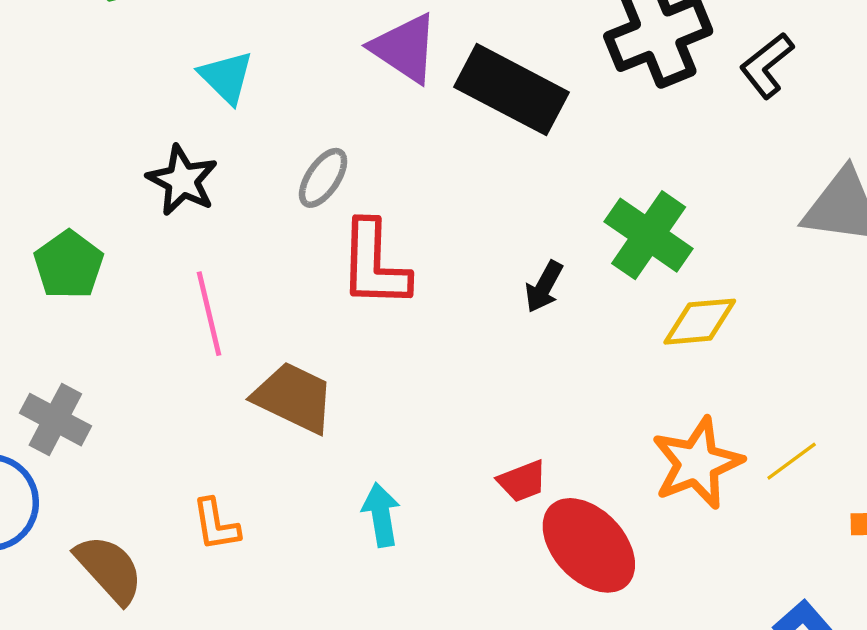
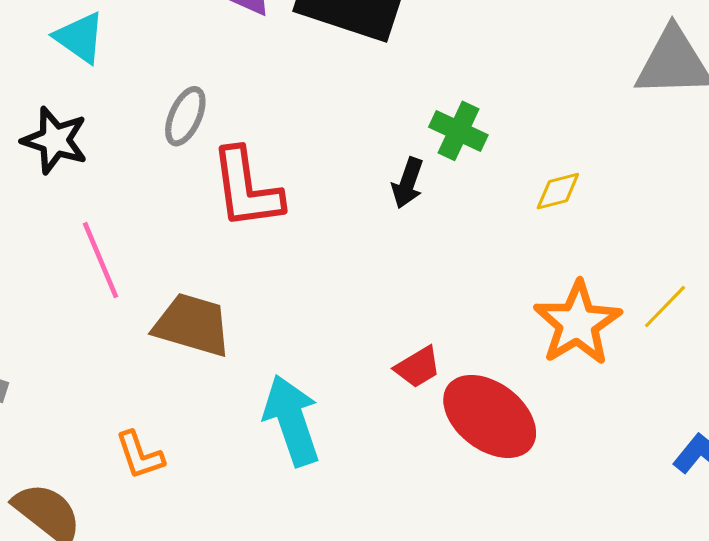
green cross: (649, 235) -> (458, 131), moved, size x0.7
yellow diamond: (700, 322) -> (558, 191), size x0.7
cyan arrow: (381, 515) -> (292, 420), size x1.5

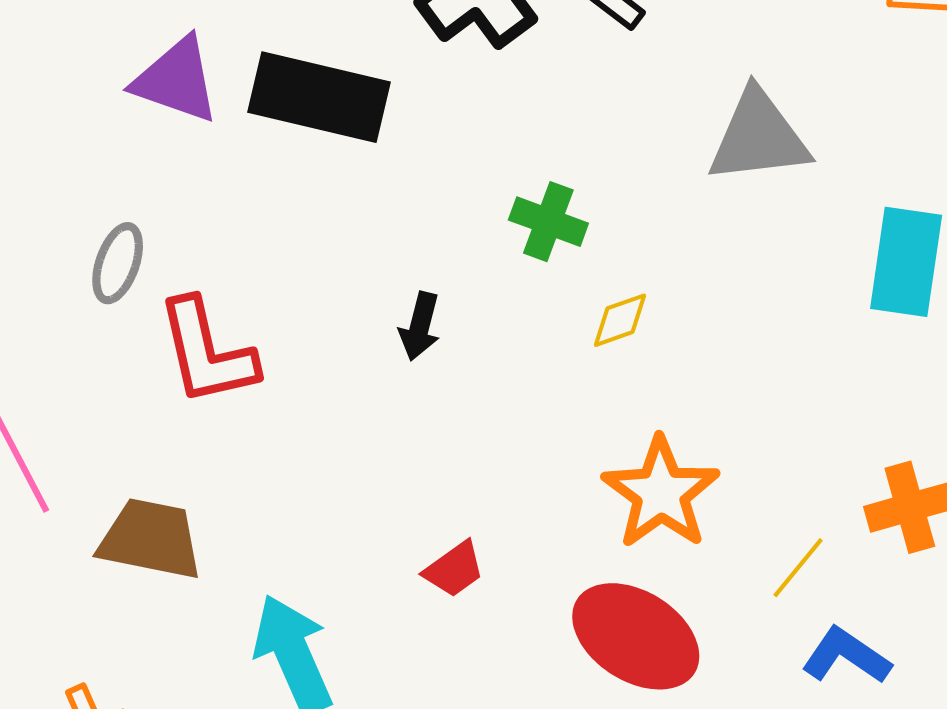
green cross: (458, 131) -> (548, 222), moved
yellow line: (665, 307) -> (798, 568), moved
red ellipse: (490, 416) -> (636, 636), moved

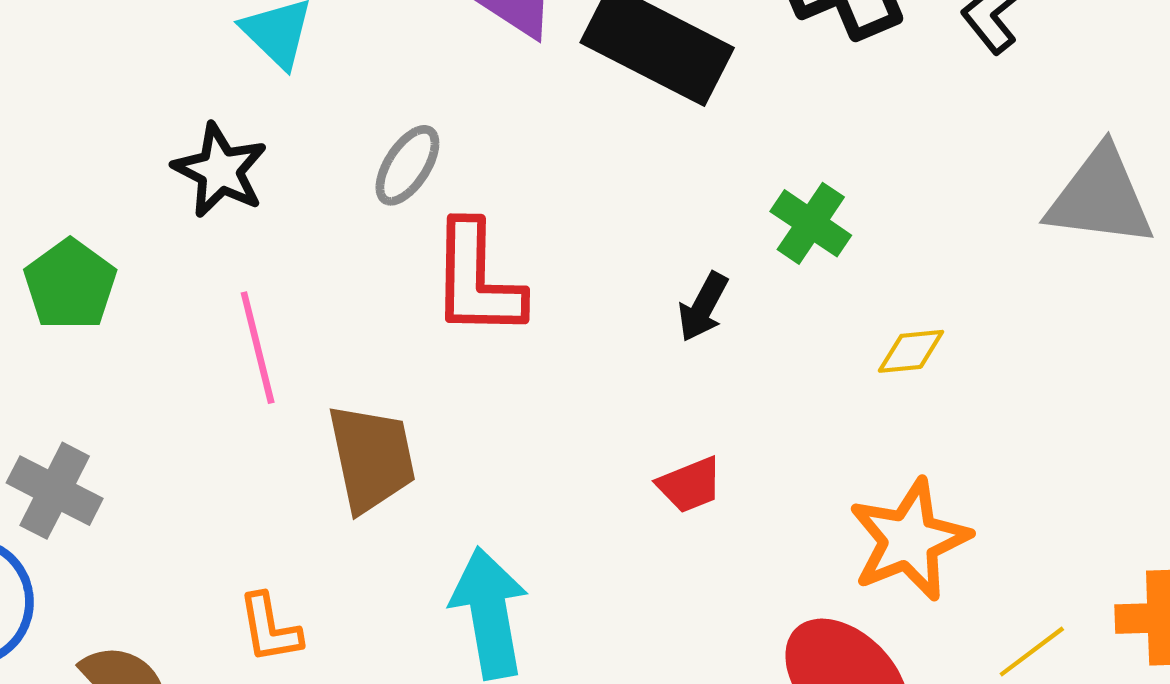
green cross: (548, 222) -> (811, 223), moved
brown trapezoid: (151, 539) -> (372, 458), turned 53
red trapezoid: (454, 569) -> (690, 485), moved

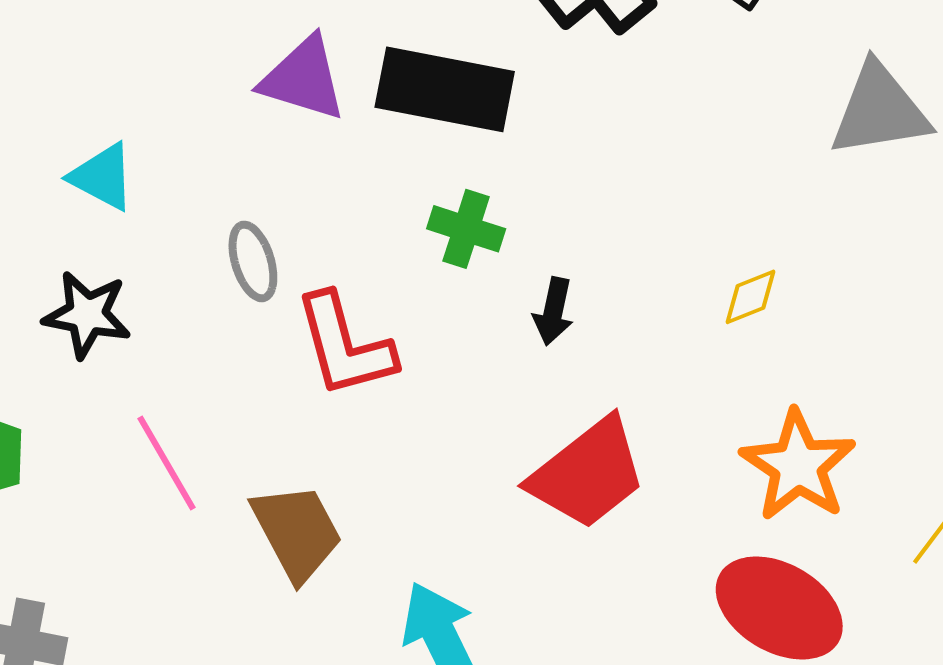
gray ellipse: (407, 165) -> (253, 261), turned -34
green cross: (811, 223) -> (466, 229), moved
red trapezoid: (690, 485) -> (588, 473), size x2.0

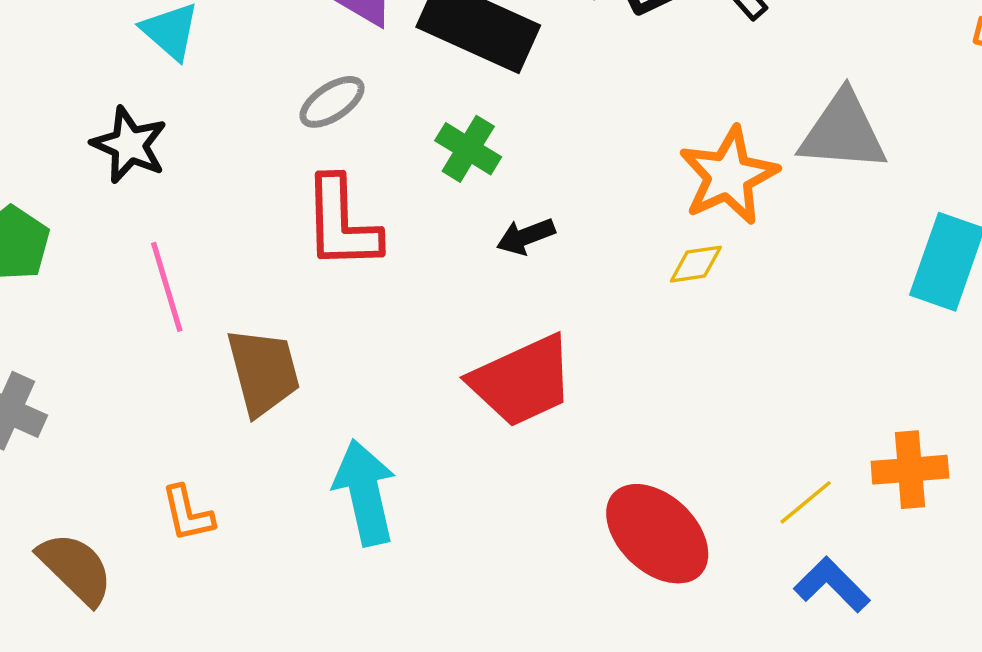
gray ellipse: (253, 261) -> (332, 102), moved, turned 60
black arrow: (553, 311) -> (526, 236), turned 44
orange star: (798, 466) -> (729, 176), moved

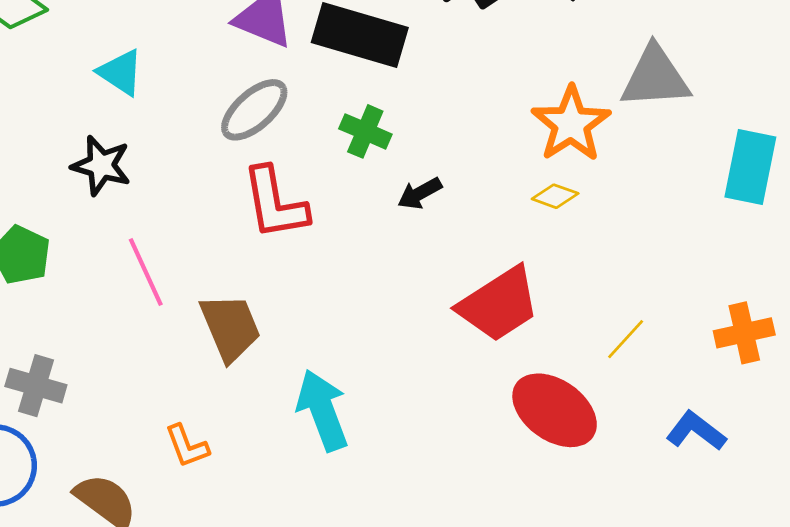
gray ellipse: (332, 102) -> (254, 110), size x1.4
yellow diamond: (696, 264) -> (555, 196), turned 36
red trapezoid: (522, 381) -> (499, 304), moved
yellow line: (806, 502) -> (626, 339), moved

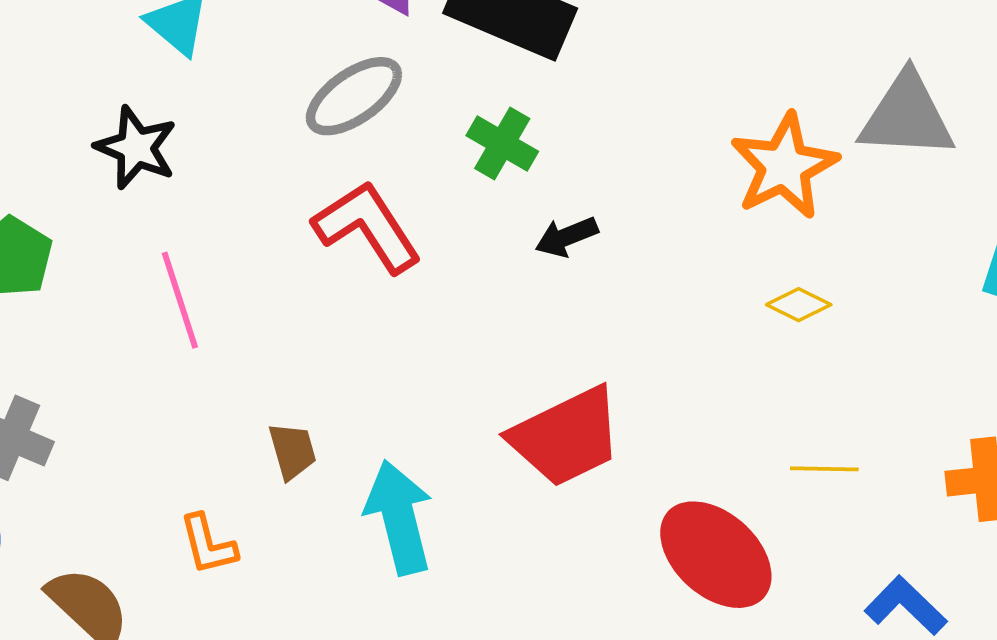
yellow diamond: (555, 196) -> (799, 305), moved
red L-shape: (275, 203) -> (367, 227), turned 150
red trapezoid: (499, 304) -> (566, 437), moved
brown trapezoid: (230, 327) -> (292, 451), moved, size x0.6
yellow line: (626, 339) -> (824, 469), turned 42

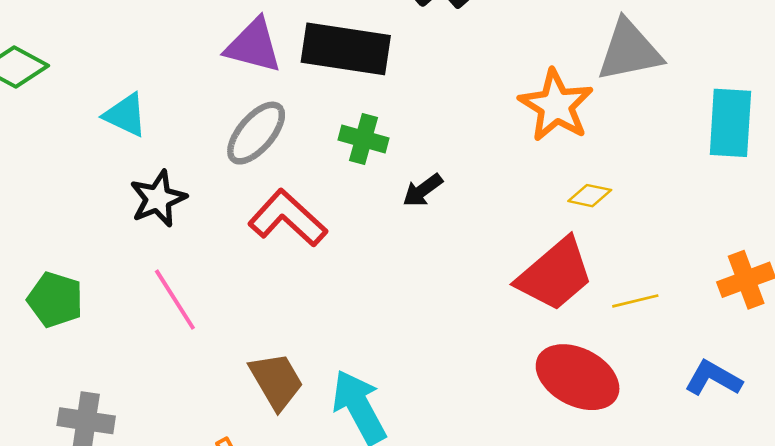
black star: (136, 148) -> (158, 199), moved, turned -30
red trapezoid: (566, 437) -> (555, 274), moved
brown trapezoid: (292, 451) -> (276, 381), size x1.5

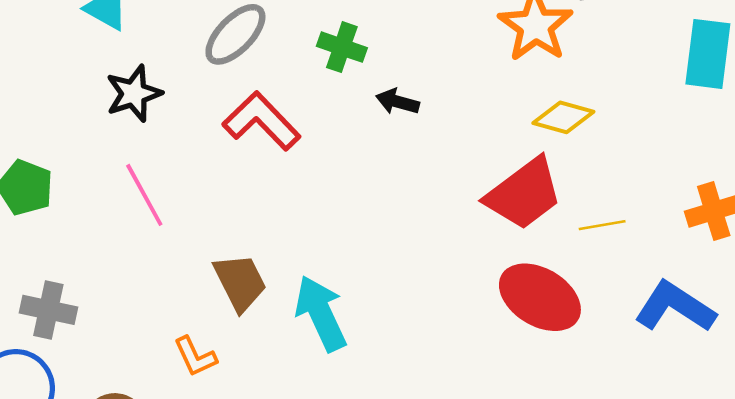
black arrow: (423, 190) -> (397, 102), turned 48
yellow diamond: (590, 196) -> (563, 117), size x1.4
blue L-shape: (713, 378) -> (675, 307), size x1.4

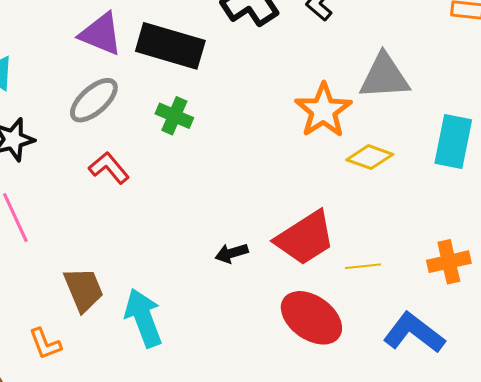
black arrow: (397, 102) -> (231, 253), moved, turned -36
yellow diamond: (563, 117) -> (370, 157), moved
red L-shape: (261, 121) -> (109, 168), size x0.7

